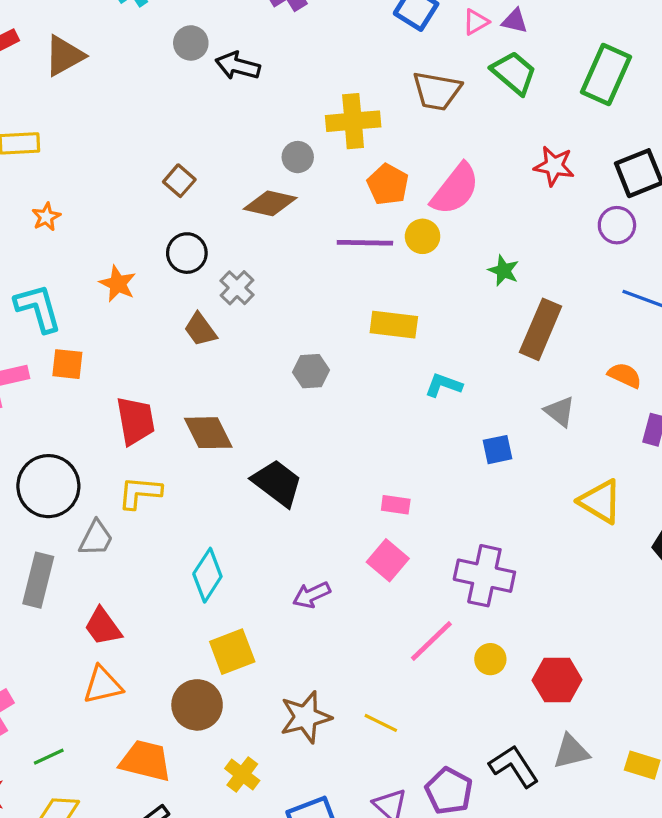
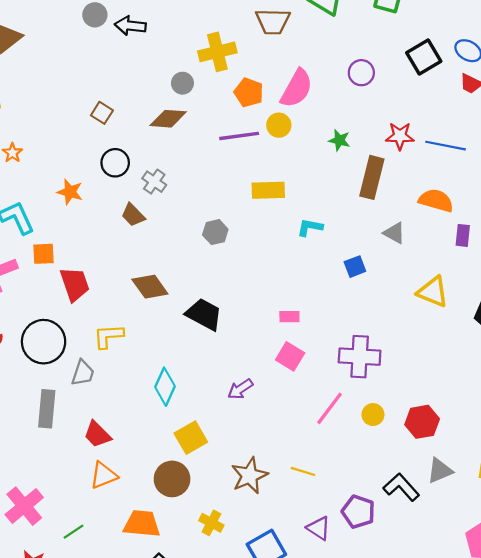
red star: (554, 166) -> (400, 136), moved
purple circle: (617, 225) -> (361, 73), moved
orange semicircle: (625, 375) -> (436, 200), size x1.4
red trapezoid: (135, 421) -> (75, 284), moved

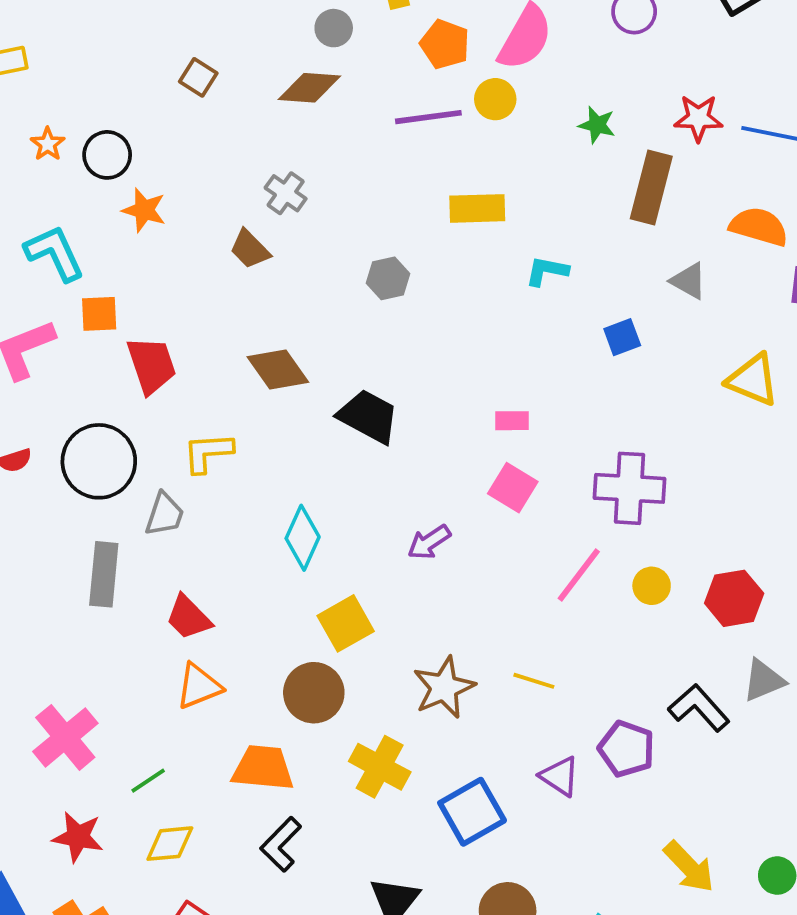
black circle: (115, 163) -> (107, 155), moved
yellow cross: (211, 523) -> (380, 767), size x1.4

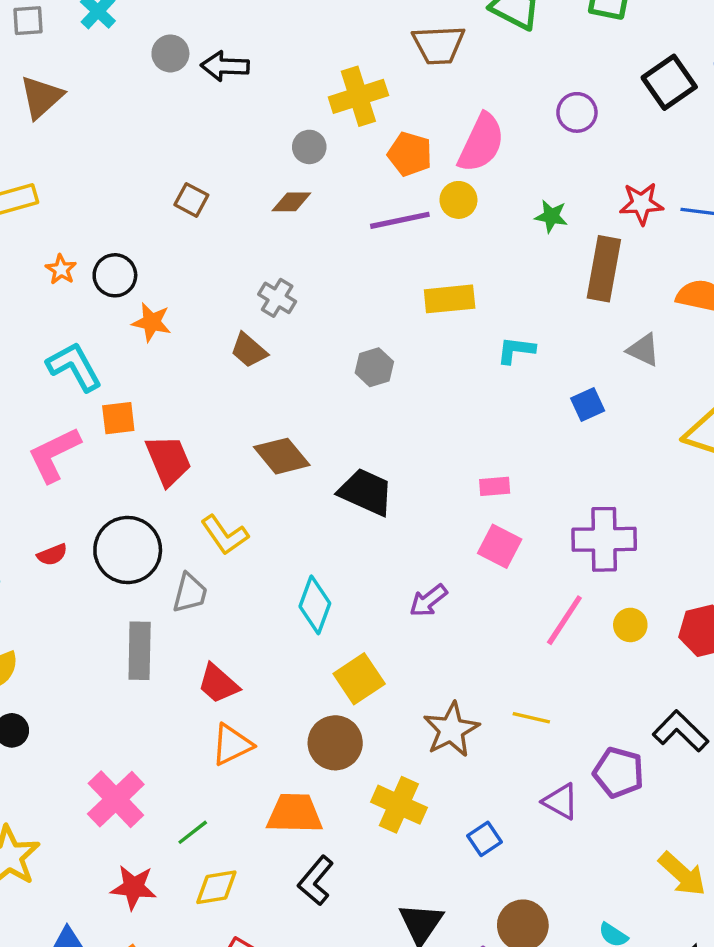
brown diamond: (309, 88) -> (291, 202), size x0.7
yellow L-shape: (208, 453) -> (225, 535), turned -117
blue square: (472, 812) -> (485, 839), size x0.6

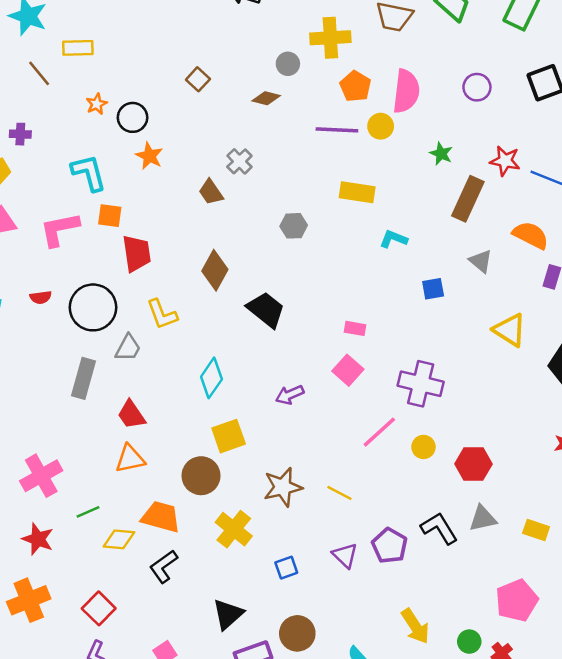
pink semicircle: (481, 143) -> (406, 91), turned -33
brown diamond: (282, 456) -> (215, 270), turned 54
yellow diamond: (216, 887) -> (119, 539), moved

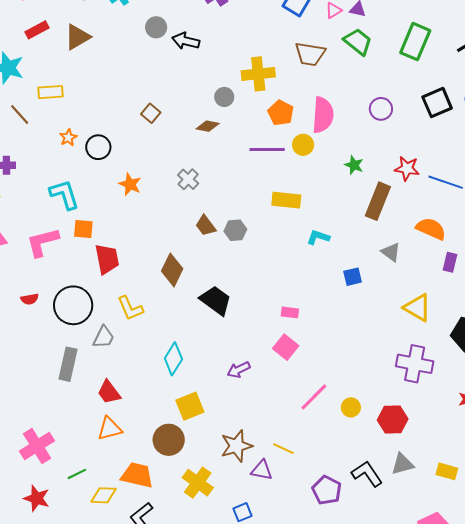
orange star: (149, 156) -> (130, 184), moved
brown trapezoid: (211, 192) -> (206, 226), moved
purple cross: (421, 384) -> (415, 364), moved
purple triangle: (345, 555) -> (262, 470), moved, turned -30

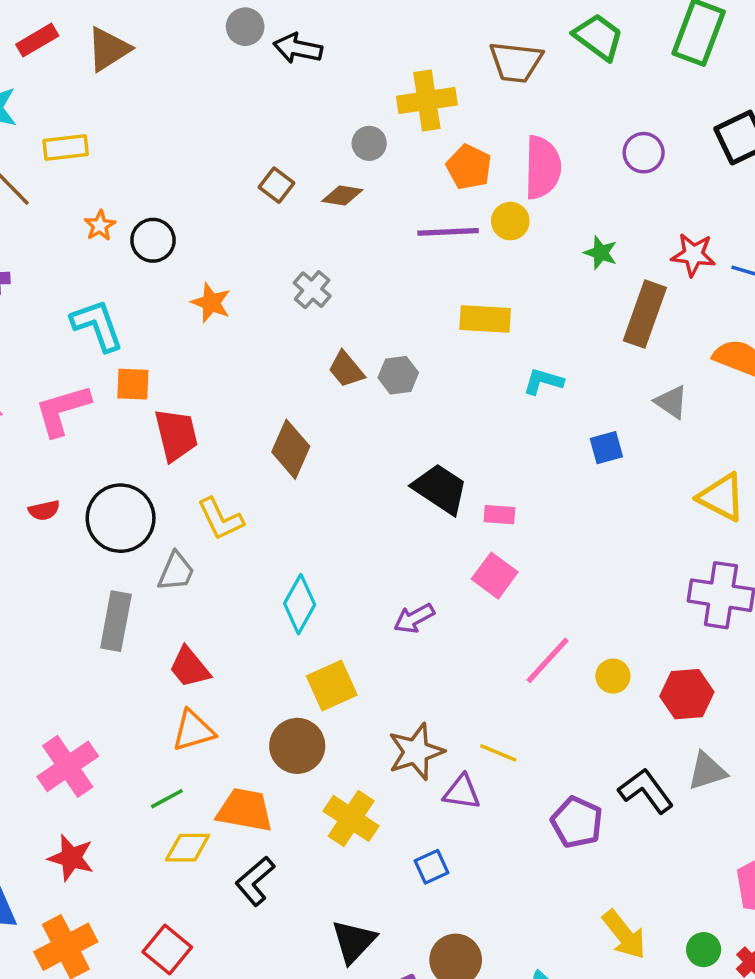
brown square: (151, 113) -> (276, 185), moved
black trapezoid: (216, 300) -> (440, 489), moved
green line: (77, 474) -> (167, 799), moved

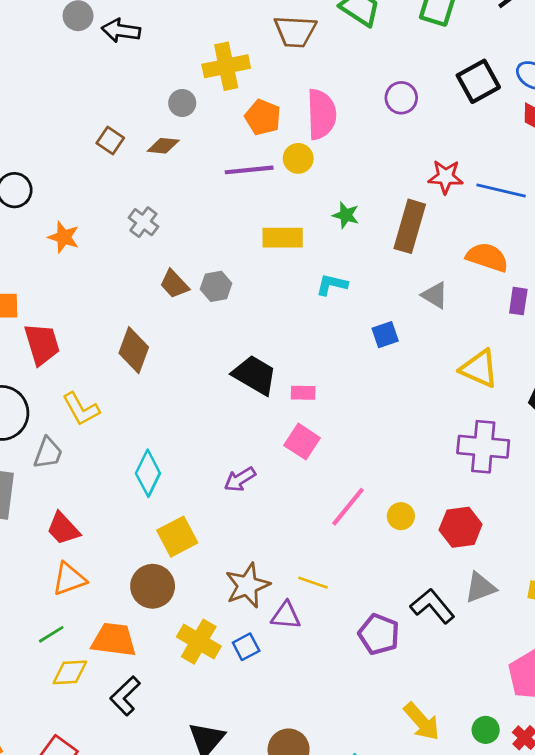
green star: (601, 253) -> (346, 215), moved
blue square: (431, 867) -> (246, 647), moved

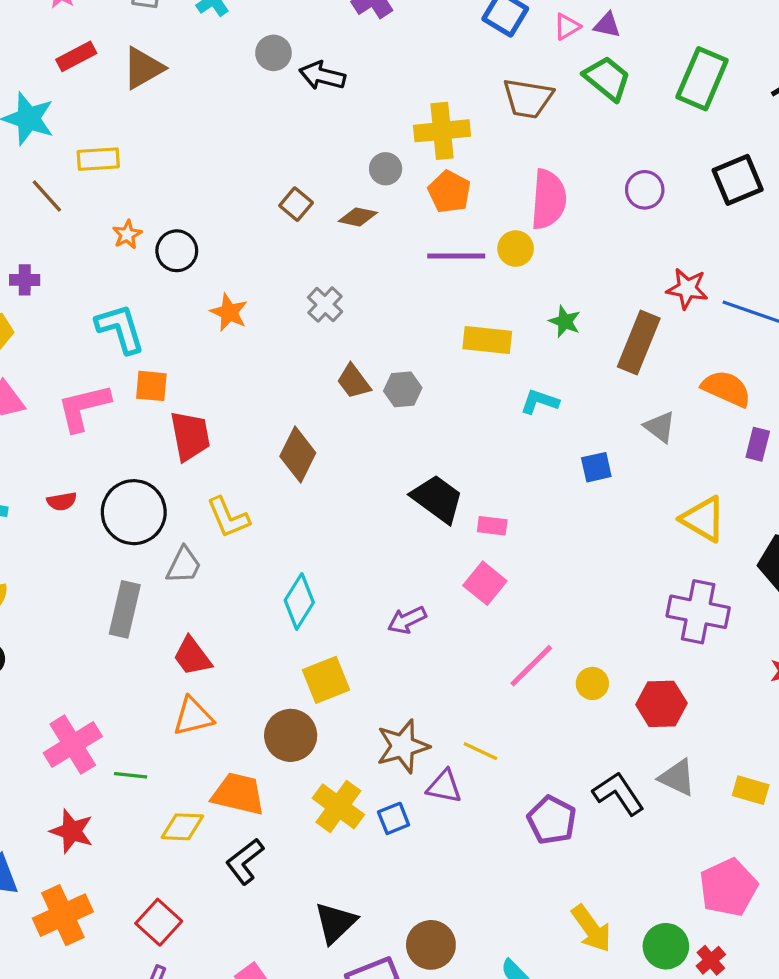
orange pentagon: (263, 117) -> (449, 192), moved
gray triangle: (480, 588) -> (677, 778), turned 40
green line: (51, 634) -> (131, 775), moved, turned 32
green circle: (486, 730) -> (666, 946), size x1.4

